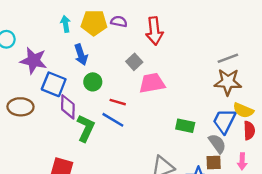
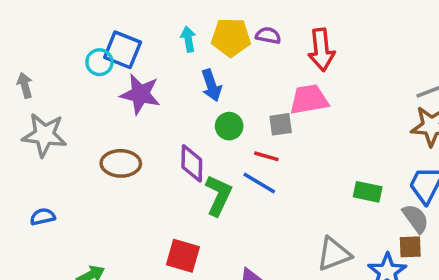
gray square: (134, 62) -> (281, 124), moved, turned 35
pink trapezoid: (152, 83) -> (309, 99), moved
blue square: (54, 84) -> (123, 50), moved

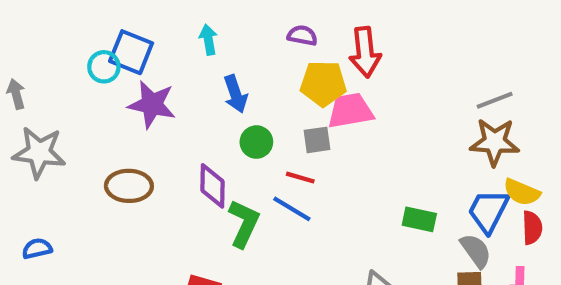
yellow pentagon: (231, 37) -> (323, 84), moved

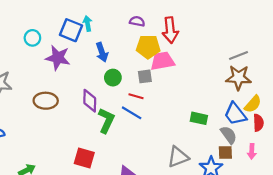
blue square: (131, 52) -> (71, 30), moved
yellow semicircle: (522, 192) -> (253, 104), turned -72
blue trapezoid: (488, 211) -> (235, 114), turned -65

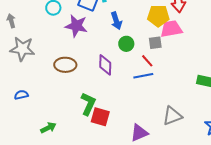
red line: (136, 96) -> (147, 61), turned 32
blue line: (132, 113) -> (143, 76), turned -42
green L-shape: (106, 121) -> (88, 104), moved
gray triangle: (178, 157) -> (172, 116), moved

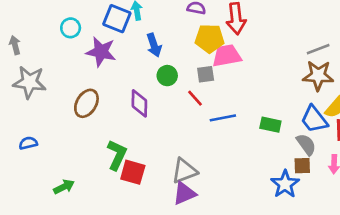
brown ellipse: (65, 65) -> (86, 103), turned -60
blue line: (143, 76) -> (223, 118), moved
gray triangle: (172, 116) -> (184, 171), moved

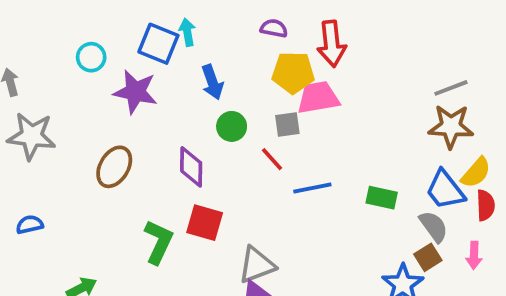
brown square: (302, 166) -> (428, 257), turned -30
red square: (133, 172) -> (205, 223), moved

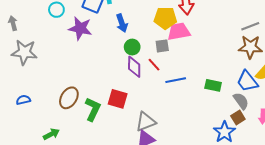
brown ellipse: (114, 167) -> (69, 98), moved
purple diamond: (191, 167) -> (134, 67), moved

